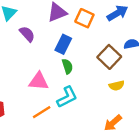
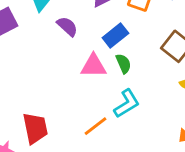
blue rectangle: (63, 44) -> (115, 35), turned 30
pink triangle: (39, 81) -> (93, 66), moved

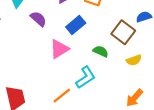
green semicircle: (123, 64) -> (101, 51), moved, turned -40
pink triangle: (93, 66) -> (59, 49), turned -30

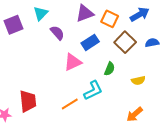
brown square: (123, 32) -> (125, 42), moved
green semicircle: (101, 51) -> (110, 69), turned 80

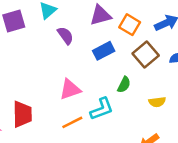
pink triangle: (73, 62) -> (70, 89), moved

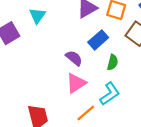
purple semicircle: (65, 35) -> (74, 58), moved
green semicircle: (124, 85) -> (113, 62), moved

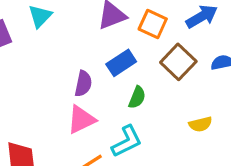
purple semicircle: (74, 58) -> (83, 84), turned 54

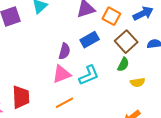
green semicircle: (137, 97) -> (123, 64), moved
cyan L-shape: (127, 141) -> (89, 75), moved

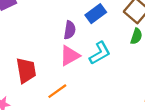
red trapezoid: (21, 97) -> (26, 70), moved
orange line: (65, 103) -> (57, 91), moved

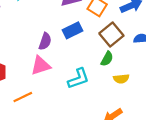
cyan L-shape: (100, 53) -> (78, 79), moved

